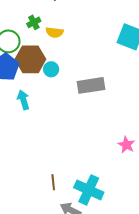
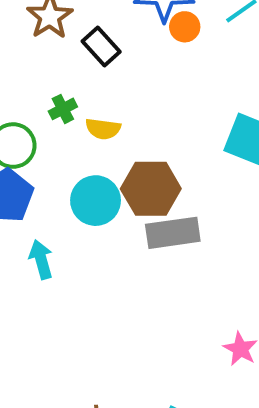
brown hexagon: (30, 59) -> (151, 189), moved
cyan circle: (51, 69) -> (96, 201), size x1.6

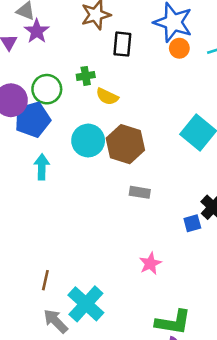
black rectangle: (101, 47) -> (122, 44), turned 30
gray rectangle: (173, 233) -> (140, 192), moved, size x0.6

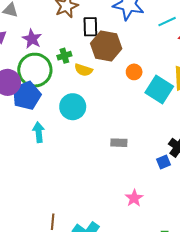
purple star: (37, 31) -> (32, 39), moved
orange circle: (179, 48) -> (134, 72), moved
green circle: (47, 89) -> (35, 70), size x1.4
brown hexagon: (125, 144) -> (106, 46), moved

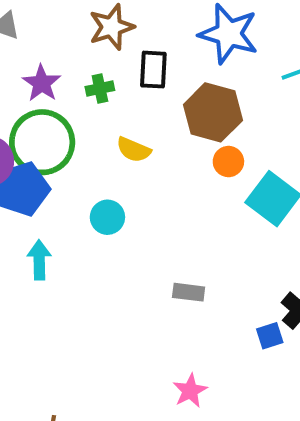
brown hexagon: (106, 46) -> (213, 112), moved
green cross: (64, 56) -> (100, 88), moved
cyan circle: (73, 107) -> (107, 217), size x0.7
pink star: (134, 198) -> (190, 391), moved

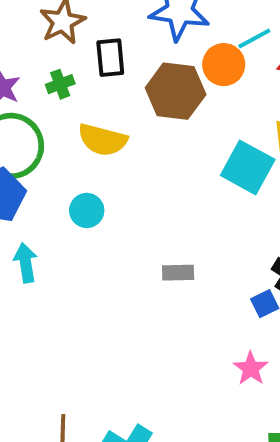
yellow semicircle: (134, 150) -> (103, 140), size x1.4
orange circle: (228, 162) -> (224, 65), moved, size x1.4
pink star: (190, 391) -> (251, 368), moved

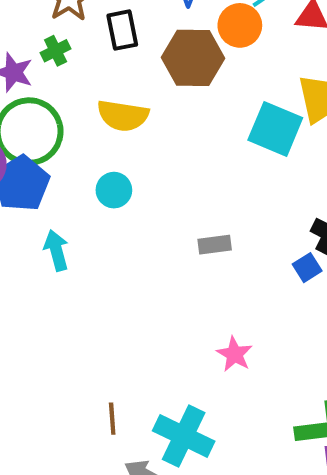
green cross: (60, 84) -> (56, 51), moved
pink star: (251, 368) -> (234, 354), moved

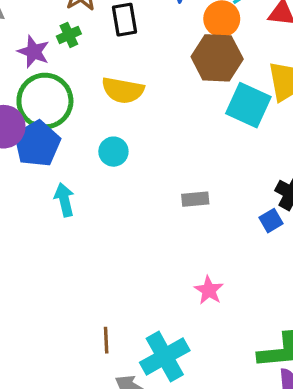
brown hexagon: (193, 58) -> (217, 58), moved
cyan cross: (184, 436) -> (165, 356), turned 33

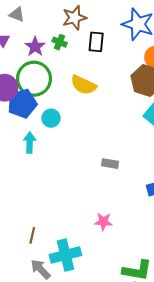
green cross: (69, 35) -> (60, 42), turned 32
cyan circle: (113, 152) -> (51, 118), moved
pink star: (209, 290) -> (103, 222), turned 30

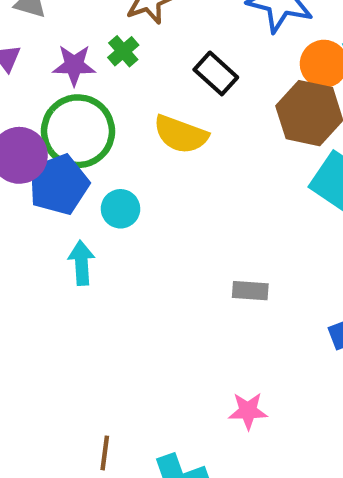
green cross: (60, 42) -> (123, 51), turned 32
black rectangle: (96, 42) -> (216, 73), moved, turned -48
purple star: (35, 47) -> (74, 65), turned -30

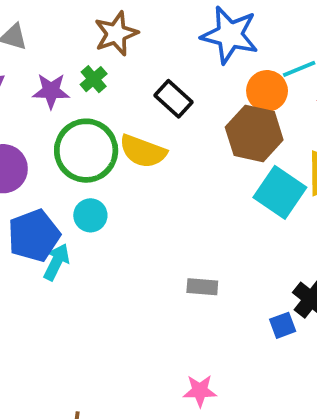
green circle: (78, 131) -> (86, 151), moved
blue pentagon: (59, 185) -> (34, 236), moved
cyan arrow: (81, 263) -> (56, 262), turned 30

